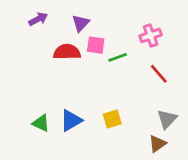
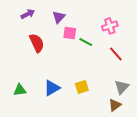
red semicircle: (67, 52) -> (37, 43), moved, turned 66
green line: (118, 57) -> (86, 42), turned 48
green triangle: (41, 123) -> (20, 90), moved, turned -32

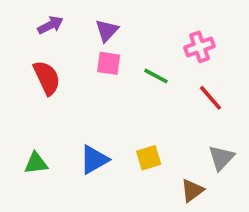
pink square: (70, 33) -> (109, 63), moved
red semicircle: (37, 43) -> (47, 78), moved
brown triangle: (115, 105) -> (192, 191), moved

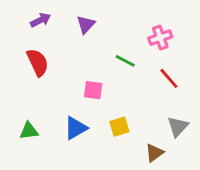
pink square: (109, 63) -> (93, 90), moved

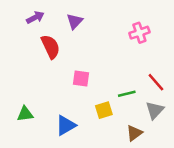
green line: (125, 61) -> (127, 94), moved, turned -42
red semicircle: (38, 62) -> (51, 47), moved
red line: (169, 78) -> (156, 82), moved
blue triangle: (76, 128) -> (66, 125), moved

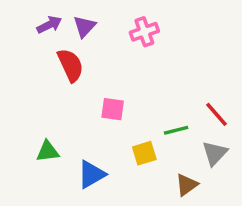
purple triangle: (75, 21) -> (85, 26), moved
pink cross: (139, 33) -> (144, 32), moved
green triangle: (25, 114) -> (48, 151), moved

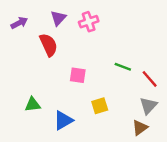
purple arrow: (49, 25) -> (19, 23), moved
pink cross: (144, 32) -> (89, 22), moved
green line: (176, 130) -> (123, 67), moved, turned 35
brown triangle: (187, 185) -> (140, 128), moved

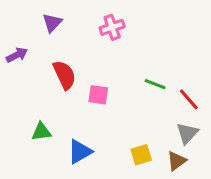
purple triangle: (58, 18) -> (52, 23), moved
purple arrow: (19, 23) -> (17, 55), moved
red semicircle: (49, 45) -> (64, 75), moved
yellow square: (100, 106) -> (141, 155), moved

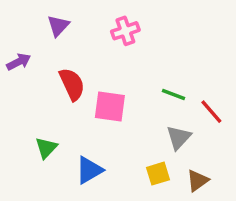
pink square: (98, 95) -> (110, 107), size x1.4
green triangle: (41, 132) -> (46, 148), turned -40
gray triangle: (187, 133) -> (179, 137), moved

